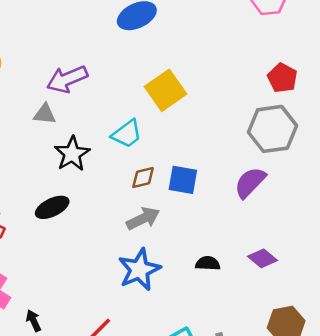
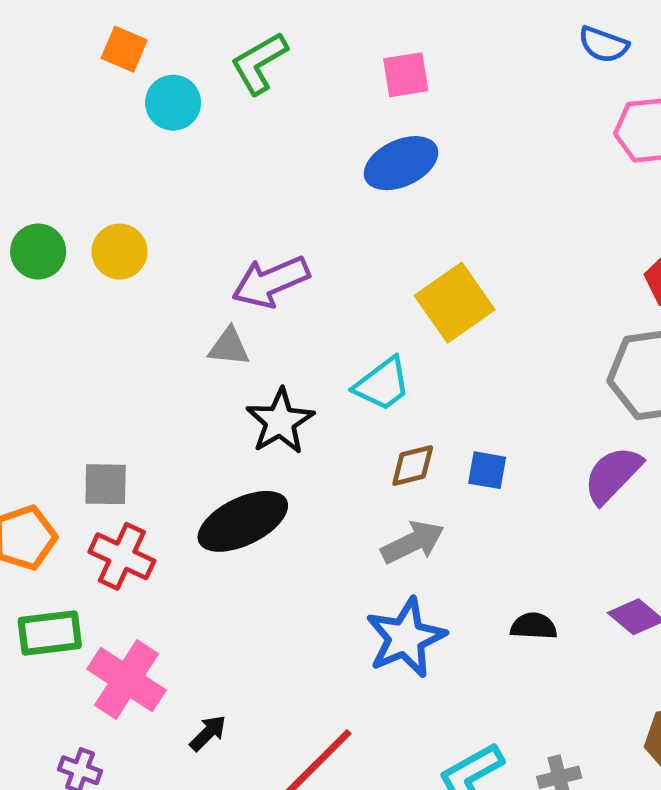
blue square: (183, 180) -> (487, 470), size x0.7
black ellipse: (52, 207) -> (243, 521), size x1.4
black arrow: (34, 321) -> (208, 733), turned 70

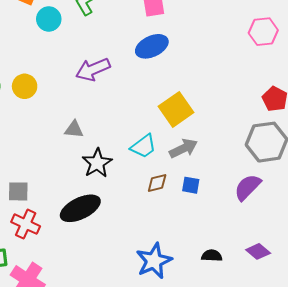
purple arrow: (271, 282) -> (93, 69), moved
gray arrow: (413, 542) -> (183, 148), moved

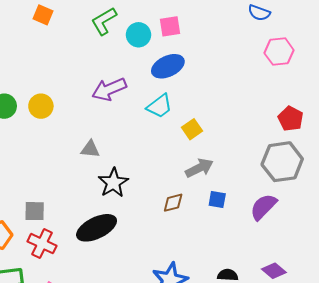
cyan circle: (49, 19) -> (138, 35), moved
yellow square: (176, 109) -> (192, 129), size x0.6
cyan trapezoid: (143, 146) -> (159, 106), moved
blue square: (191, 185) -> (217, 199), moved

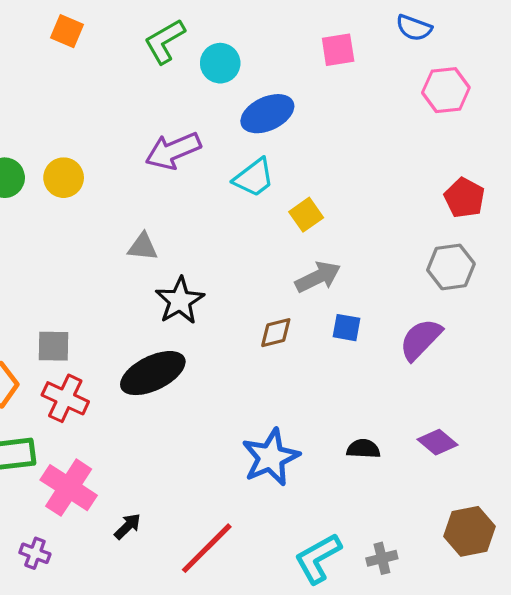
pink square: (170, 26) -> (338, 50), moved
gray hexagon: (282, 162) -> (451, 267), size x0.7

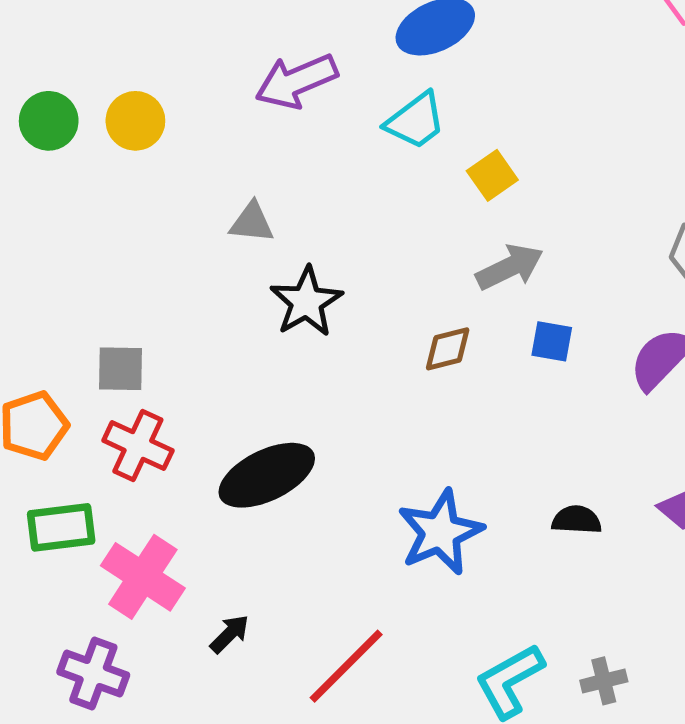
black ellipse: (153, 373) -> (267, 475), moved
purple cross: (35, 553) -> (93, 673), size x1.5

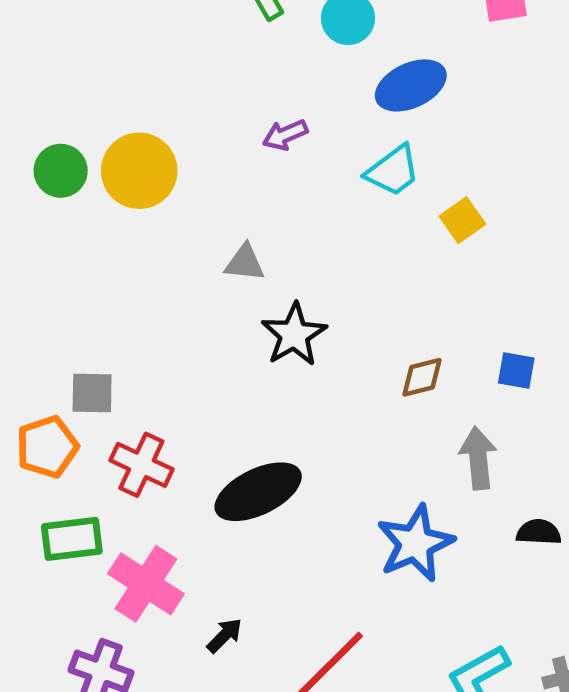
purple arrow: (297, 81) -> (285, 135), size x0.6
yellow circle: (135, 121) -> (139, 171), size x1.4
gray arrow: (510, 267) -> (478, 458), moved, turned -70
gray square: (121, 369) -> (92, 393), moved

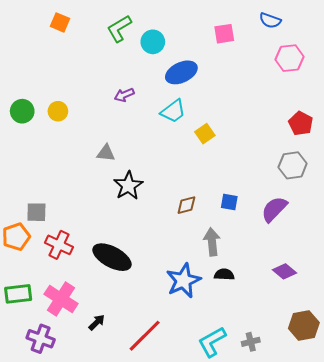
yellow circle: (139, 171) -> (58, 111), size x0.6
black ellipse: (258, 492) -> (112, 257), turned 54
black semicircle: (539, 532) -> (224, 274), moved
green rectangle: (72, 539) -> (18, 294), moved

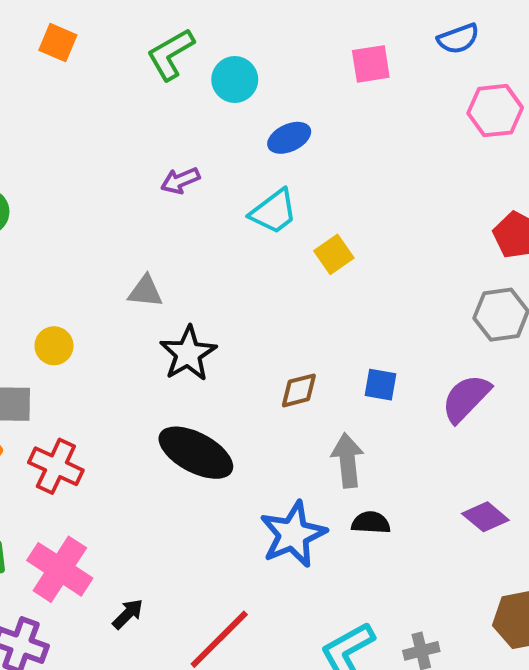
blue semicircle: (270, 20) -> (458, 39), turned -40
blue ellipse: (181, 72) -> (289, 138), size x0.7
yellow circle: (58, 111) -> (54, 346), moved
black ellipse: (112, 257) -> (196, 453), moved

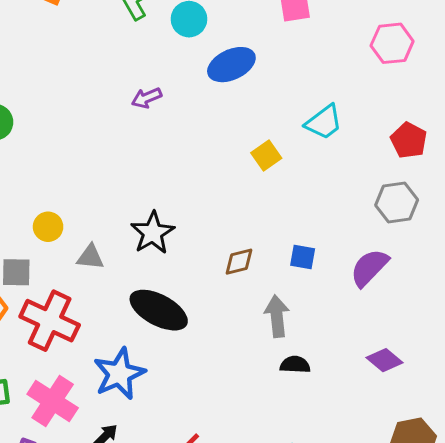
blue ellipse: (289, 138) -> (231, 65), size x1.4
cyan trapezoid: (274, 212) -> (324, 122), moved
gray triangle: (145, 291) -> (90, 257), moved
red cross: (56, 466) -> (50, 321), size x1.4
blue star: (293, 534) -> (119, 374), moved

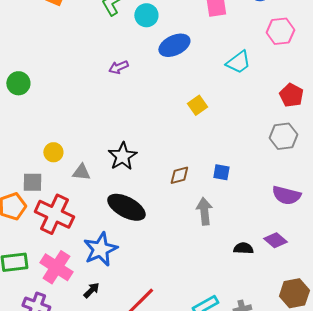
cyan trapezoid: (324, 122) -> (238, 62), moved
purple semicircle: (369, 268) -> (286, 195), moved, turned -120
black semicircle: (295, 365) -> (243, 248), moved

